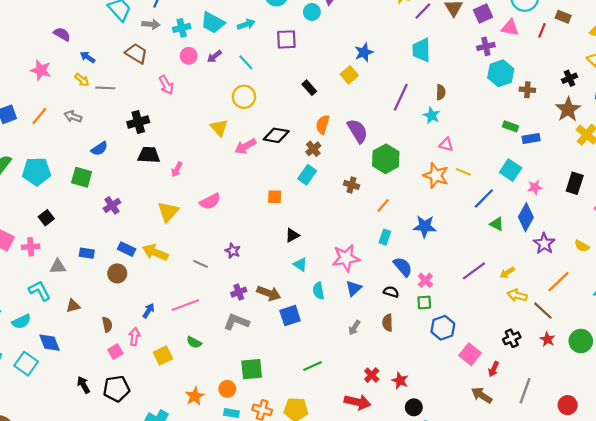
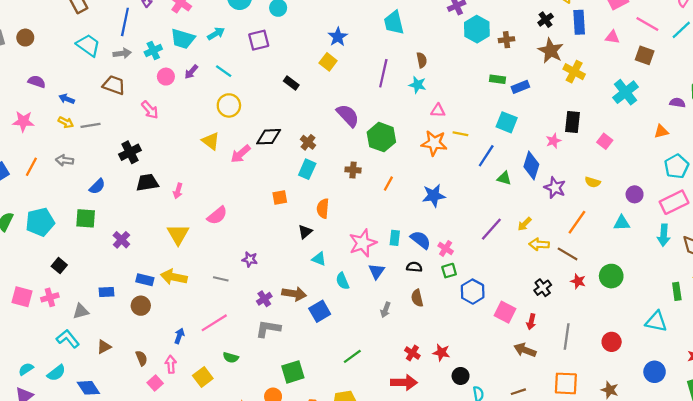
orange semicircle: (323, 125) -> (323, 208), moved
pink star: (535, 187) -> (553, 141), moved
cyan rectangle: (385, 237) -> (395, 238), moved

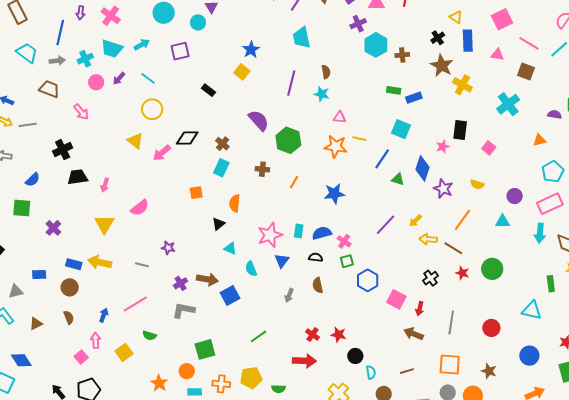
blue semicircle: (421, 240) -> (322, 233), turned -54
brown semicircle: (141, 358) -> (69, 317), moved

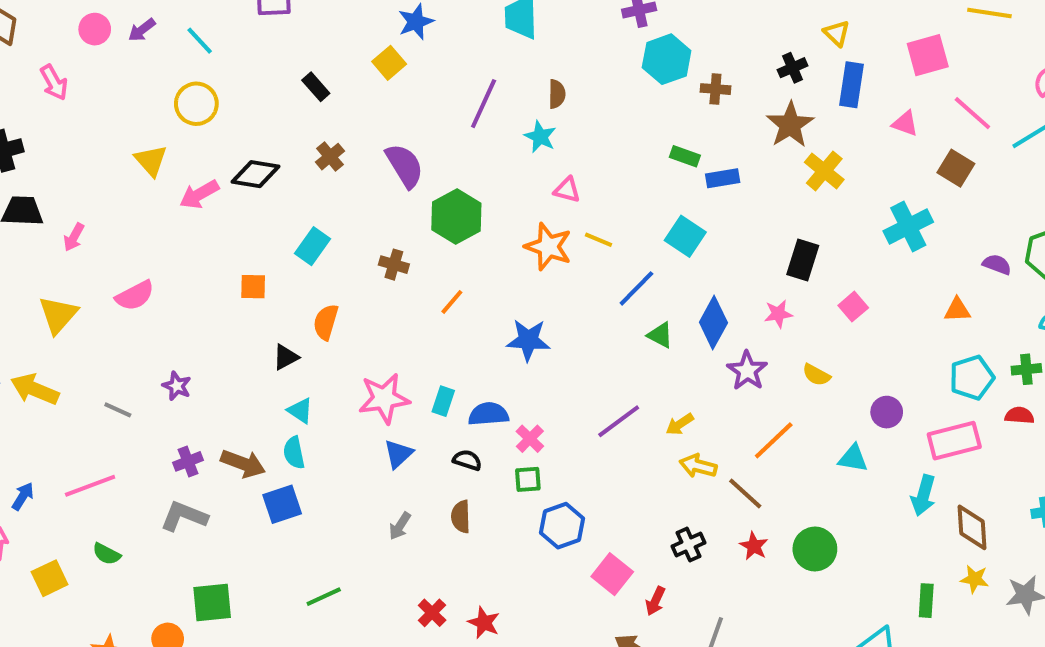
brown cross: (222, 144) -> (330, 157), moved
pink star: (443, 147) -> (778, 314), moved
cyan semicircle: (251, 269) -> (294, 453), moved

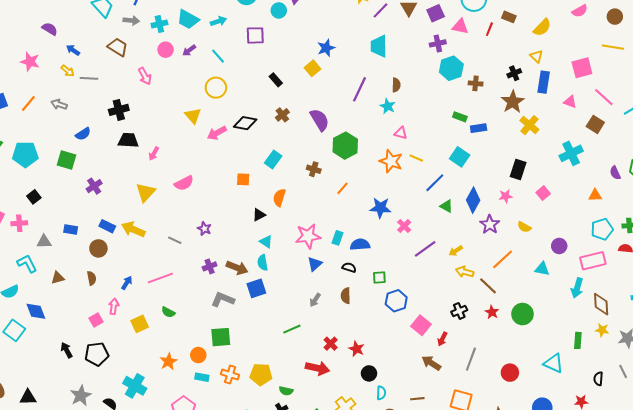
purple semicircle: (997, 264) -> (615, 173), turned -136
pink cross: (530, 439) -> (404, 226), moved
gray L-shape: (184, 516) -> (223, 299), moved
green line: (324, 597) -> (292, 329), moved

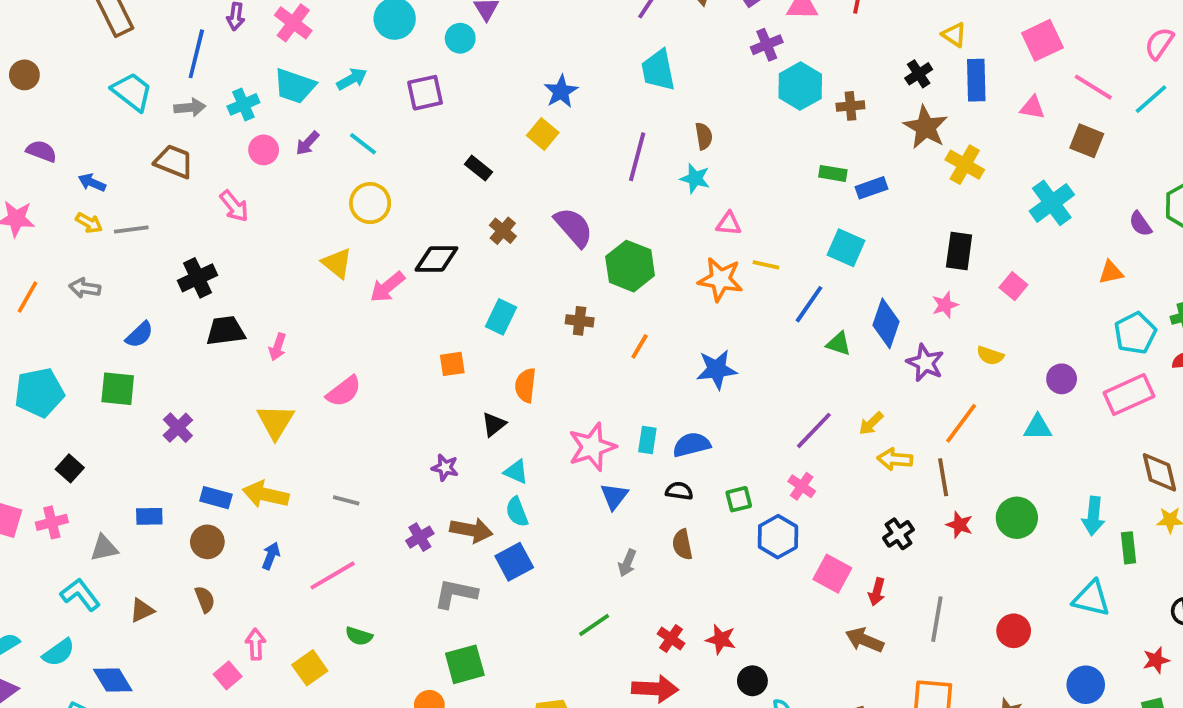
pink cross: (404, 226) -> (802, 486), moved
purple star: (204, 229) -> (445, 468), moved
blue arrow: (127, 283) -> (271, 556), moved
brown line: (488, 286) -> (943, 477), turned 48
cyan arrow: (577, 288) -> (1093, 516), moved

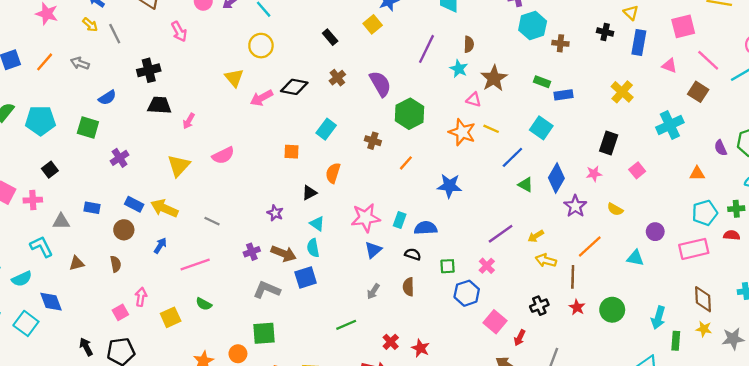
black cross: (919, 74) -> (605, 32), turned 35
brown star: (926, 127) -> (494, 78), moved
gray line: (131, 230) -> (115, 34), turned 60

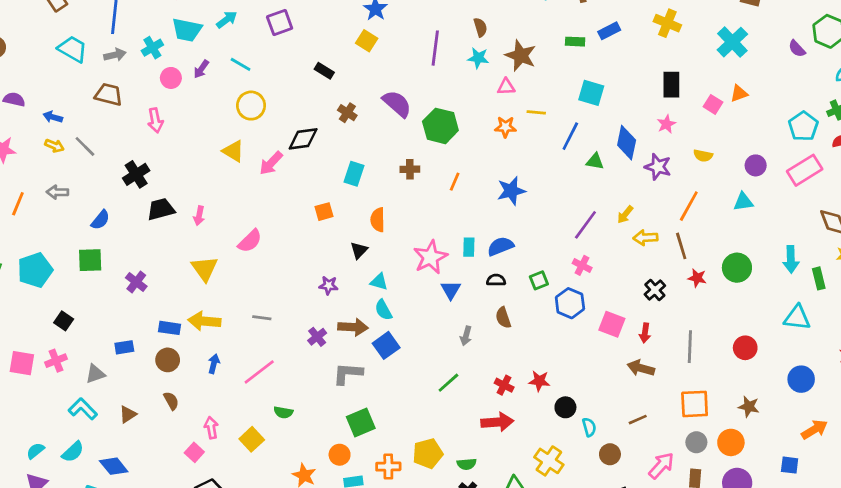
pink arrow: (179, 32) -> (155, 120), turned 36
blue rectangle: (563, 95) -> (609, 31), moved
orange star: (462, 132) -> (505, 127), size x0.7
orange triangle: (697, 174) -> (739, 93), moved

